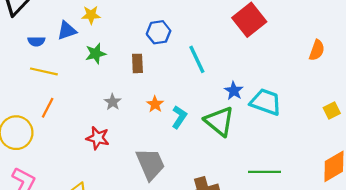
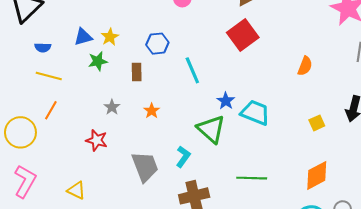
yellow star: (91, 15) -> (110, 37), moved, turned -30
blue triangle: (67, 31) -> (83, 37), moved
cyan L-shape: (179, 117) -> (183, 157), moved

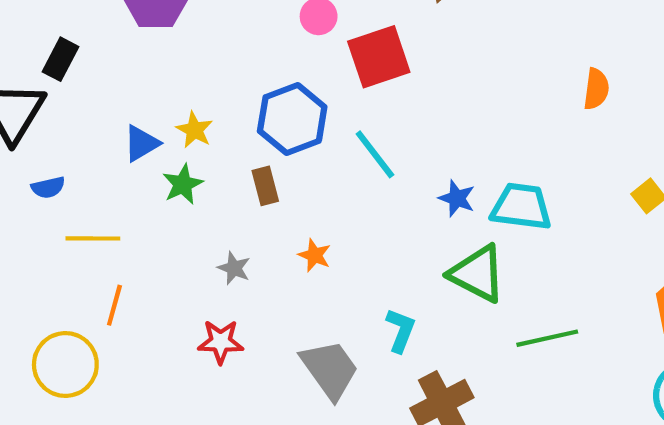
red square: (243, 35) -> (379, 57), moved, turned 32
blue hexagon: (157, 44) -> (292, 119), size x1.5
blue semicircle: (43, 48) -> (48, 187), moved
green triangle: (211, 129) -> (477, 274), moved

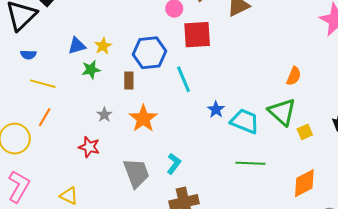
orange star: (315, 255) -> (143, 119), size x1.8
green triangle: (477, 274) -> (282, 112), moved
green line: (547, 338) -> (250, 163), moved

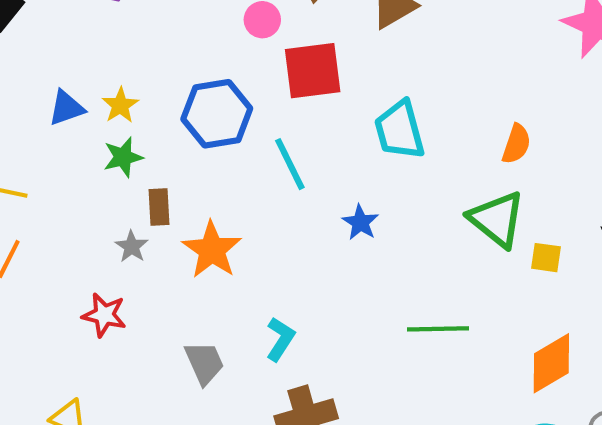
green star: (91, 70) -> (123, 157), moved
brown rectangle: (129, 80) -> (159, 207), moved
cyan trapezoid: (245, 121) -> (400, 130), moved, turned -124
yellow square: (305, 132) -> (546, 258), turned 35
gray trapezoid: (136, 173) -> (204, 363), size x0.7

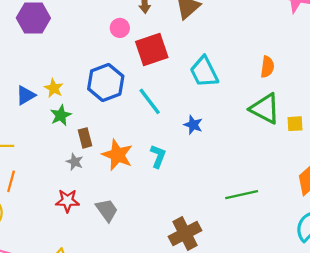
green line: (438, 329) -> (242, 195), moved
cyan L-shape: (280, 339) -> (158, 156), moved
gray trapezoid: (204, 363) -> (107, 210), moved

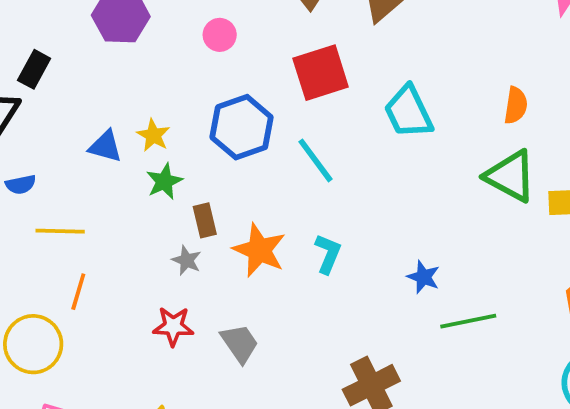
pink circle: (120, 28) -> (220, 35), moved
blue triangle: (26, 95) -> (105, 146), turned 45
blue star: (193, 125) -> (423, 277), moved

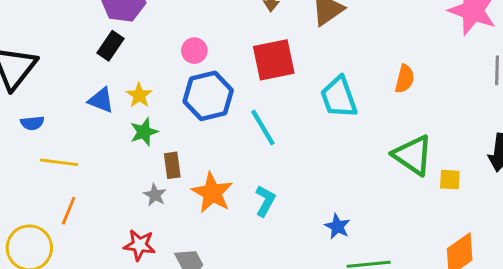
pink circle: (220, 35) -> (194, 51), moved
black rectangle: (34, 69) -> (111, 46), moved
orange semicircle: (516, 105) -> (405, 79), moved

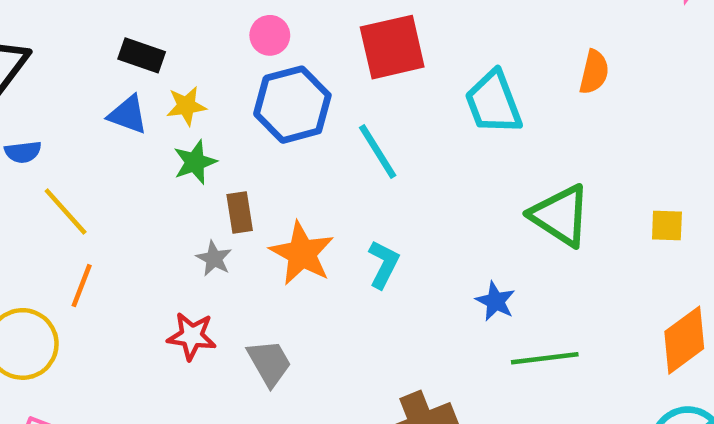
black rectangle: (111, 46) -> (142, 55), moved, turned 76
yellow star: (139, 95) -> (186, 106), turned 30
green triangle: (413, 155) -> (560, 215), moved
yellow line: (59, 162) -> (66, 212), turned 42

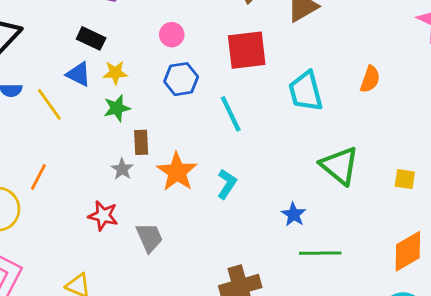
blue hexagon: (292, 105) -> (181, 79), size x0.7
yellow line: (66, 212) -> (49, 104), moved

